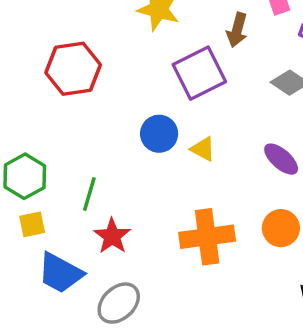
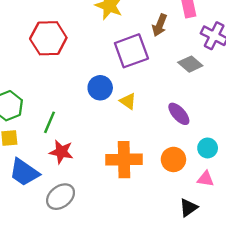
red star: (112, 236) -> (61, 152), turned -30

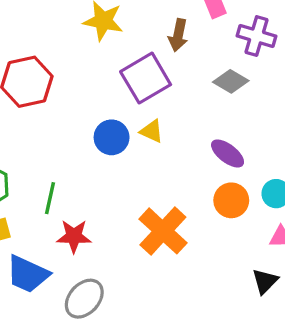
yellow triangle: (128, 101) -> (152, 131), moved
orange circle: (173, 159) -> (231, 200), moved
orange cross: (124, 160) -> (163, 231), turned -36

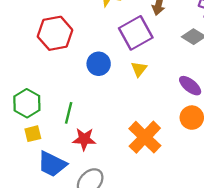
yellow triangle: (152, 131) -> (139, 69), turned 42
blue circle: (112, 137) -> (99, 64), moved

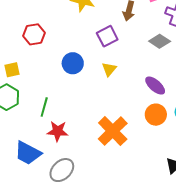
red hexagon: (55, 33) -> (34, 34), size x0.7
purple square: (136, 33) -> (107, 36), size x0.7
yellow square: (33, 134) -> (12, 70), moved

